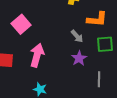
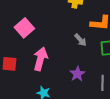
purple star: (79, 58) -> (77, 74), moved

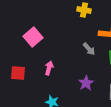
pink arrow: (40, 59) -> (49, 68), size x0.6

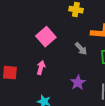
pink square: (33, 37) -> (46, 37), moved

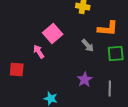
pink arrow: (41, 68) -> (39, 52), moved, turned -48

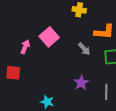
pink arrow: (39, 52) -> (25, 47), moved, turned 56

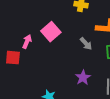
red square: (13, 73) -> (13, 58), moved

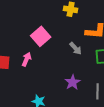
pink arrow: (27, 42) -> (27, 59), moved

